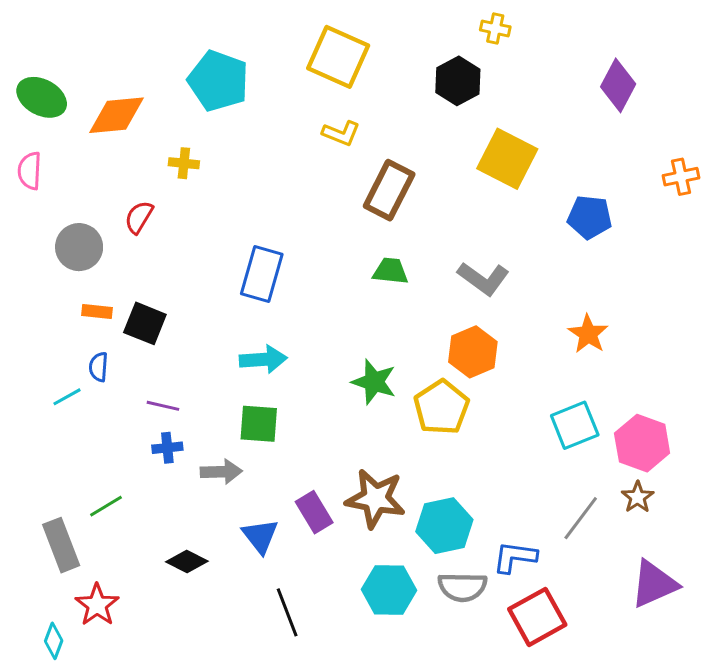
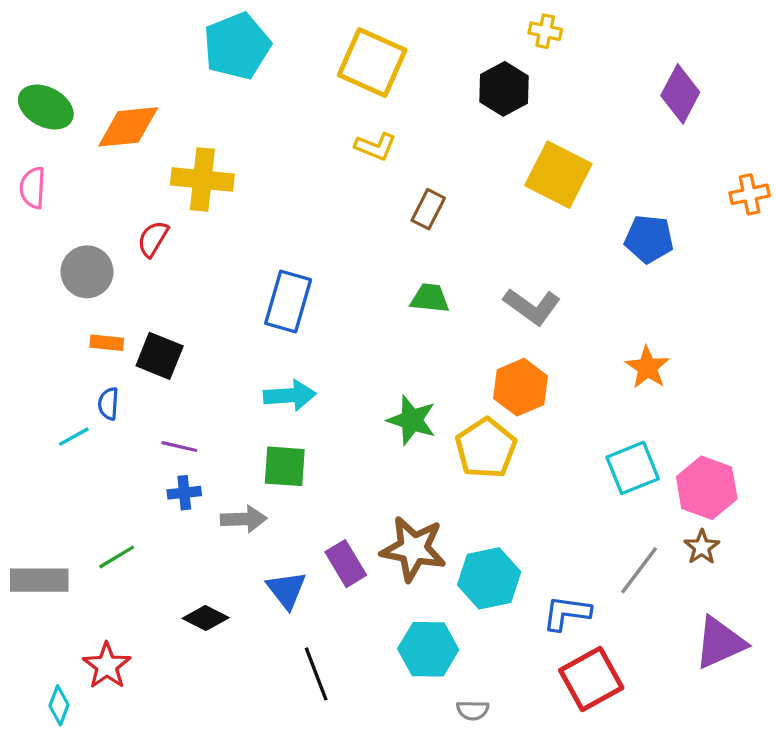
cyan pentagon: (218, 81) -> (237, 46), moved, turned 30
yellow cross: (184, 163) -> (202, 180), size x1.8
brown rectangle: (389, 190) -> (428, 209), size x0.6
gray rectangle: (61, 545) -> (39, 580), moved, turned -69
gray semicircle: (462, 587) -> (473, 710), moved, size x0.6

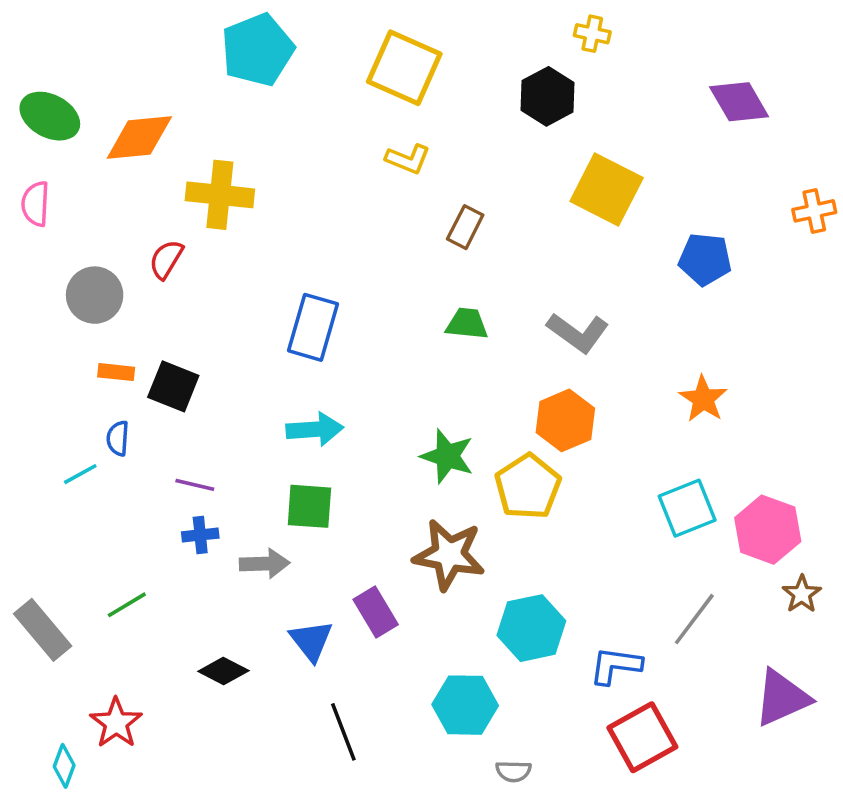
purple diamond: (680, 94) -> (739, 102), turned -58
brown star: (702, 547) -> (802, 594), moved
brown star: (413, 549) -> (449, 555), moved
gray rectangle: (39, 580) -> (43, 630), turned 50

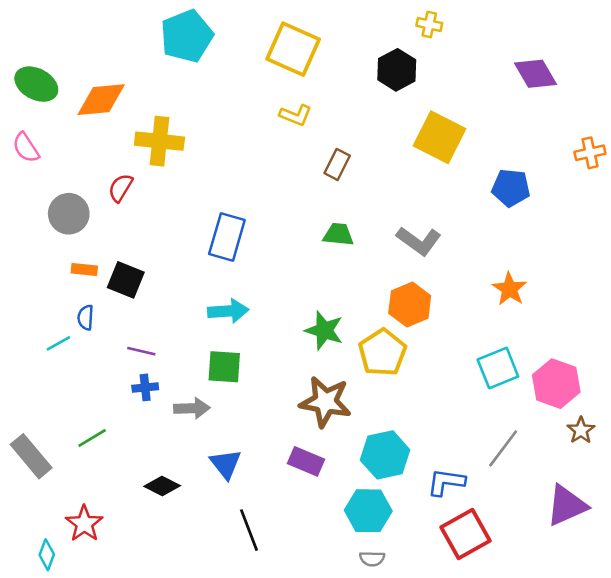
pink semicircle: (35, 204) -> (26, 148), turned -36
purple rectangle: (376, 612) -> (306, 461), moved, turned -36
cyan hexagon: (465, 705) -> (368, 511), moved

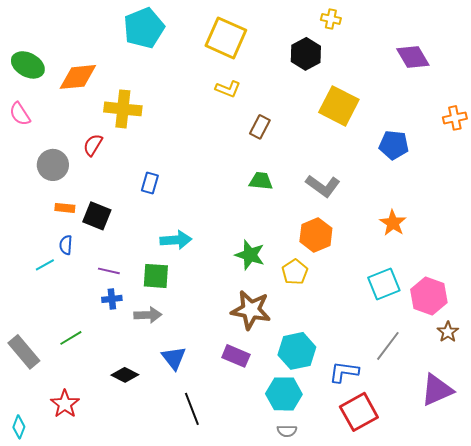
blue rectangle: (227, 237) -> (150, 183), moved, size x0.6
yellow pentagon: (382, 352) -> (295, 272), size x0.7
green square: (224, 367) -> (156, 276), moved
cyan diamond: (47, 555) -> (19, 427), moved

